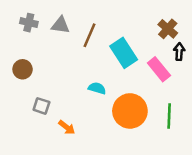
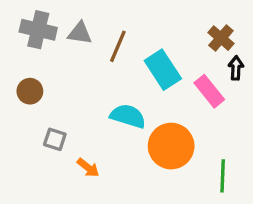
gray cross: (29, 23) -> (38, 30), size x1.5
cyan semicircle: (97, 88) -> (128, 116), size x1.5
green line: (169, 116) -> (223, 176), moved

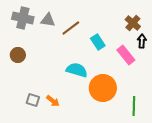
brown line: (118, 46) -> (71, 28), turned 30
cyan rectangle: (163, 70) -> (98, 42), size x0.7
gray square: (55, 139) -> (33, 100), moved

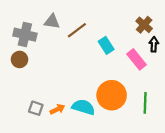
gray cross: (23, 18) -> (25, 35), moved
cyan semicircle: (77, 70) -> (83, 107), moved
orange arrow: (53, 101) -> (57, 109), turned -64
green line: (134, 106) -> (145, 103), moved

